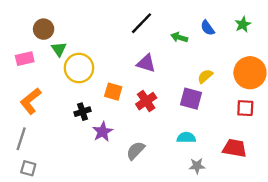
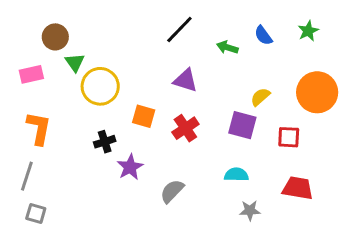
orange L-shape: (31, 101) -> (39, 128), turned 140
red square: (245, 108) -> (289, 137), moved

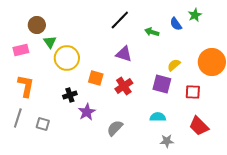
green star: (308, 31) -> (195, 15), moved
red trapezoid: (298, 188) -> (199, 126), turned -145
gray square: (36, 214) -> (43, 124), moved

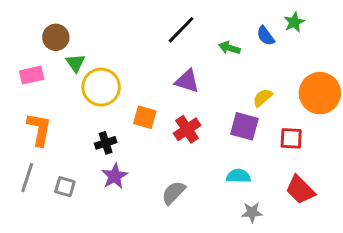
purple star: (87, 112) -> (115, 176), moved

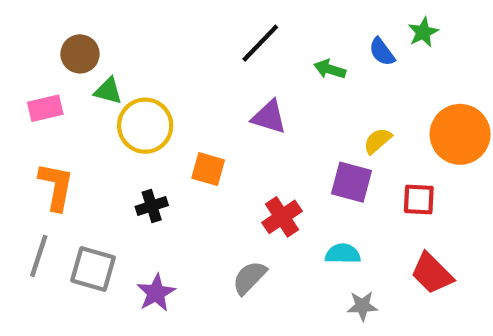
green triangle: (75, 63) -> (108, 91), turned -40
red cross: (187, 129) -> (282, 217), moved
purple star: (115, 176) -> (156, 293), moved
gray square: (65, 187) -> (93, 269), size x1.5

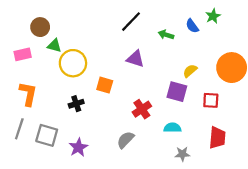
red trapezoid: (432, 273) -> (217, 138), turned -130

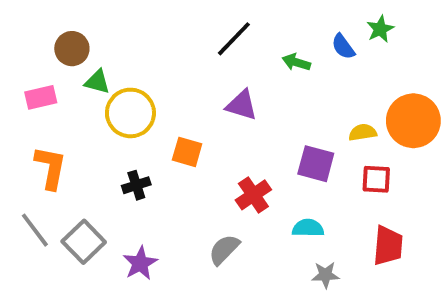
yellow semicircle: (190, 71) -> (363, 132), moved, turned 32
gray line: (19, 129) -> (35, 230), turned -55
gray square: (47, 135) -> (84, 242), turned 30

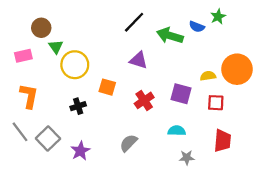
blue semicircle: (343, 47) -> (197, 27), turned -32
green arrow: (296, 62) -> (170, 36), size x1.6
green triangle: (97, 82) -> (56, 47), turned 40
red cross: (253, 195) -> (144, 100), moved

